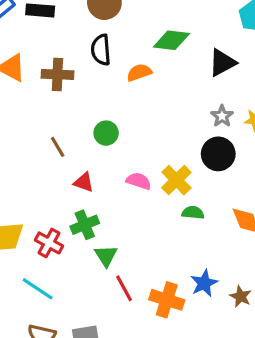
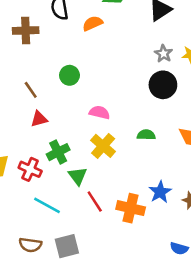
yellow cross: (176, 180) -> (103, 146), moved
red triangle: (84, 182) -> (39, 119), moved, turned -30
cyan line: (38, 289) -> (47, 205), moved

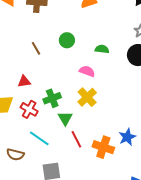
red triangle: (39, 119) -> (24, 81), moved
green semicircle: (146, 135) -> (102, 49), moved
brown semicircle: (30, 245) -> (15, 154), moved

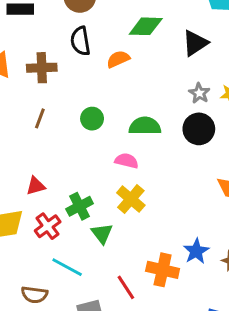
brown line: (36, 48) -> (40, 118), moved, turned 56
green semicircle: (102, 49) -> (145, 126), size x1.5
red cross: (29, 109) -> (48, 226), turned 30
red line: (76, 139) -> (126, 287), moved

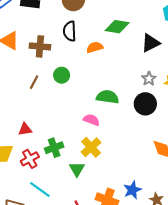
green circle: (92, 119) -> (62, 75), moved
green triangle: (102, 233) -> (77, 169), moved

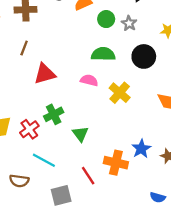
green circle: (62, 75) -> (106, 19), moved
gray star: (149, 79) -> (129, 23), moved
red triangle: (25, 129) -> (45, 74), moved, size x1.5
yellow cross: (91, 147) -> (120, 93), moved

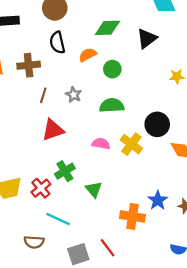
gray star: (129, 23) -> (74, 95), moved
brown line: (24, 48) -> (43, 95), moved
black circle: (144, 56) -> (157, 124), moved
pink semicircle: (89, 80) -> (101, 144), moved
red line: (88, 176) -> (108, 248), moved

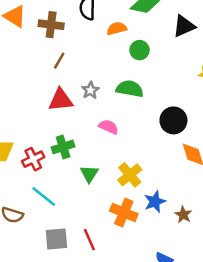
gray star: (74, 95) -> (90, 90), moved
yellow cross: (131, 144) -> (130, 175), moved

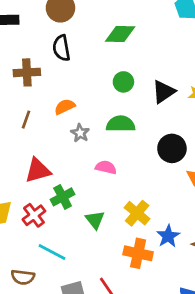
black triangle: (184, 26) -> (164, 92), moved
orange semicircle: (117, 28) -> (65, 107), moved
brown line: (59, 61) -> (26, 120), moved
red triangle: (61, 100) -> (38, 170), moved

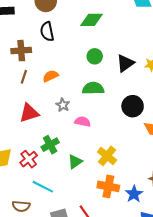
brown line: (26, 120) -> (24, 77), moved
gray star: (80, 133) -> (63, 105), moved
red triangle: (38, 170) -> (29, 113), moved
green triangle: (95, 220) -> (75, 162), turned 35
blue star: (168, 236) -> (134, 194), moved

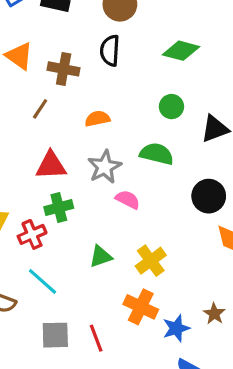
brown line: (24, 77) -> (40, 109), moved
gray star: (63, 105) -> (105, 167), size x1.5
green cross: (50, 145) -> (59, 207), moved

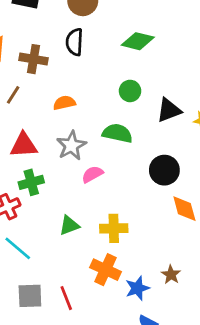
pink semicircle: (128, 200) -> (92, 174), turned -55
yellow cross: (151, 261) -> (114, 228), turned 36

